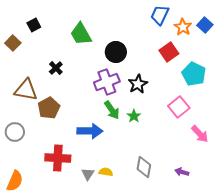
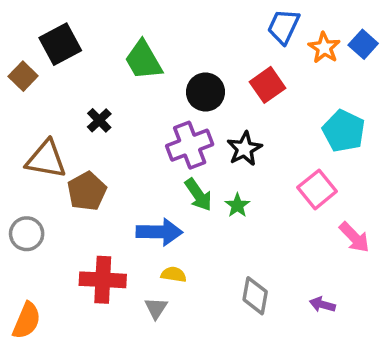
black square: (34, 25) -> (60, 44), size x1.6
red square: (169, 52) -> (268, 85), moved
yellow semicircle: (106, 172) -> (174, 274), moved

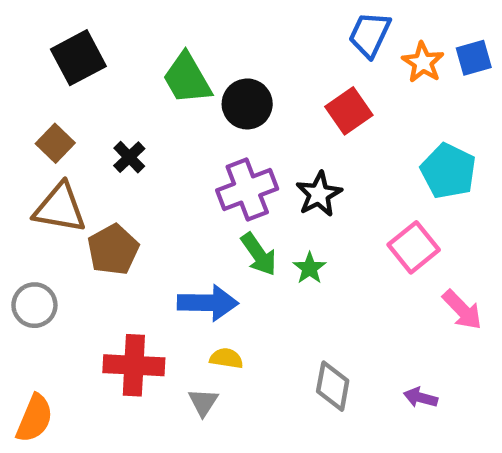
blue square: (363, 44) -> (474, 58), turned 32
brown square: (23, 76) -> (55, 143), moved
black circle: (206, 92) -> (247, 104), moved

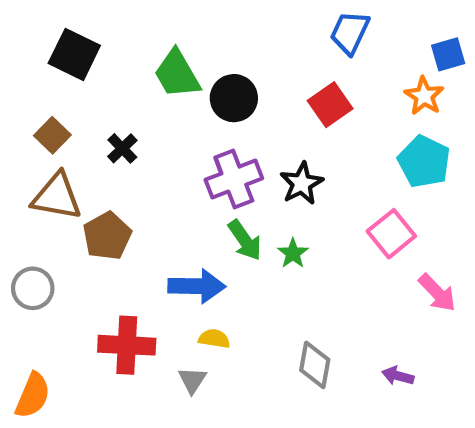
black square: (78, 58) -> (74, 54), turned -36
orange star: (423, 62) -> (424, 96), moved

